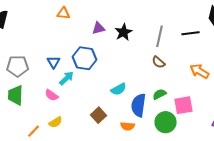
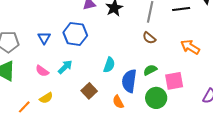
cyan arrow: (66, 78) -> (65, 67), moved
cyan semicircle: (118, 89) -> (109, 65), turned -42
orange semicircle: (128, 126) -> (118, 102), turned 56

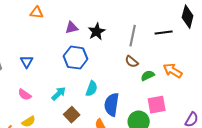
blue hexagon: (75, 34) -> (76, 58), moved
cyan arrow: (65, 67) -> (59, 94), moved
green semicircle: (150, 70) -> (148, 76), moved

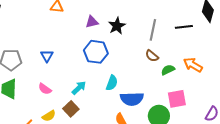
blue semicircle: (112, 105) -> (132, 99), turned -100
brown square: (72, 115) -> (71, 109), moved

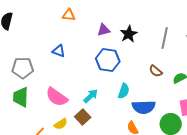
blue triangle: (47, 56) -> (59, 51), moved, turned -40
brown semicircle: (152, 56) -> (156, 71), moved
pink semicircle: (45, 89) -> (57, 97), size x1.6

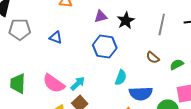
gray pentagon: (23, 68) -> (20, 29), moved
cyan arrow: (91, 96) -> (78, 83), moved

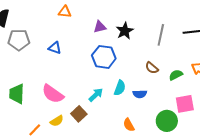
cyan arrow: (78, 83) -> (96, 95), moved
blue semicircle: (141, 93) -> (140, 94), moved, size x0.6

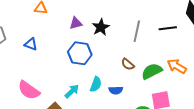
green semicircle: (176, 75) -> (152, 71), size x1.5

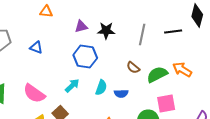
black star: (101, 27) -> (106, 31), turned 30
cyan arrow: (72, 91) -> (72, 86), moved

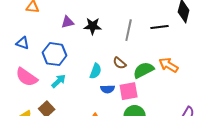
blue hexagon: (85, 57) -> (55, 54), moved
cyan semicircle: (101, 88) -> (96, 71), moved
pink semicircle: (34, 94) -> (27, 77), moved
pink square: (166, 104) -> (129, 91), moved

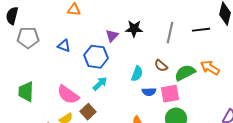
purple triangle: (68, 22) -> (112, 36), moved, turned -32
pink semicircle: (27, 77) -> (68, 95), moved

